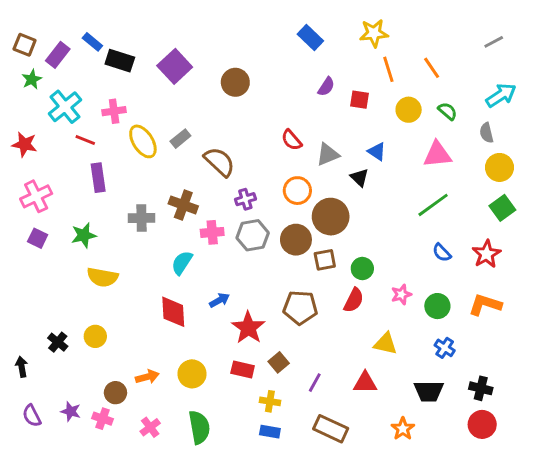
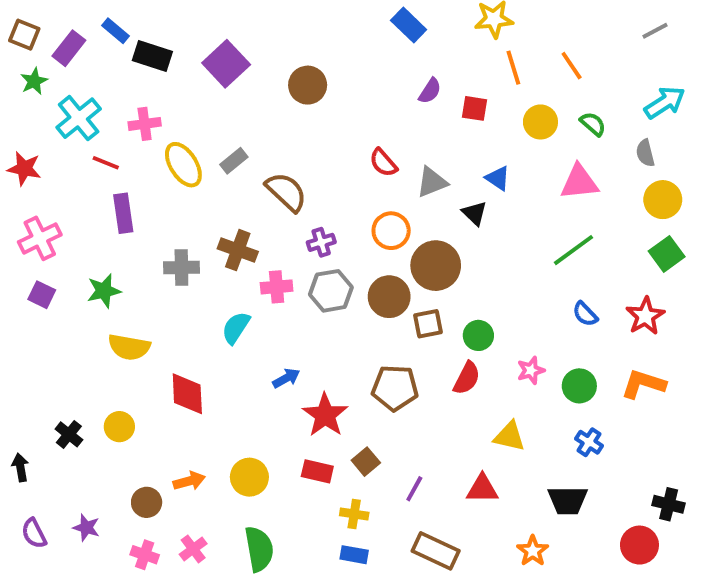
red diamond: (173, 312) -> (187, 394), moved
black cross: (481, 388) -> (669, 504), moved
pink cross: (103, 419) -> (145, 555), moved

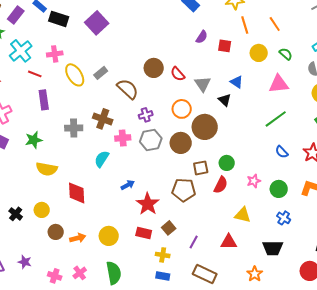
brown circle: (308, 85) -> (154, 68), moved
gray triangle: (432, 182) -> (203, 84), turned -42
brown square: (428, 324) -> (201, 168), moved
brown circle: (147, 502) -> (56, 232), moved

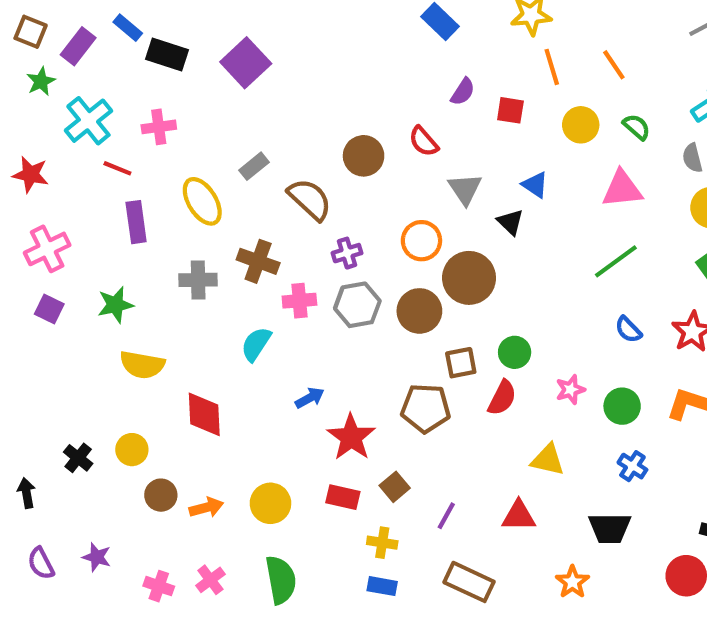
red semicircle: (178, 74) -> (424, 141), moved
yellow ellipse: (75, 75) -> (202, 201), moved

